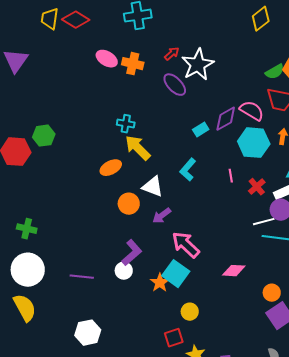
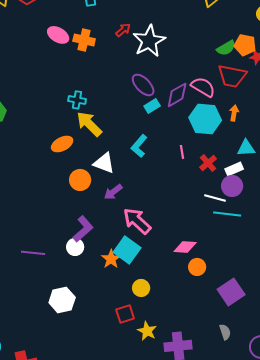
purple ellipse: (175, 85) -> (143, 85), moved
white line: (264, 222) -> (215, 198), turned 30
orange circle: (272, 293) -> (197, 267), moved
white hexagon: (88, 333) -> (62, 300), moved

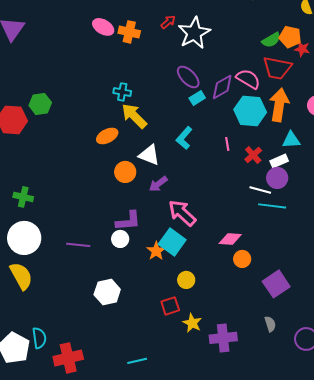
orange arrow: (234, 113) -> (279, 105), size x2.0
purple L-shape: (83, 229) -> (128, 221), turned 36

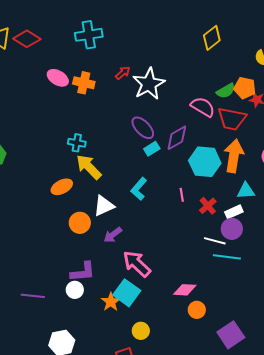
pink semicircle: (248, 79) -> (203, 107), moved
white triangle: (149, 155) -> (104, 206), turned -45

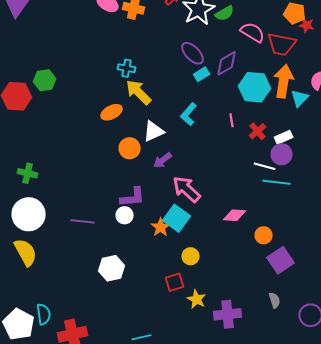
green semicircle: (226, 91) -> (225, 13), moved
cyan triangle: (246, 191) -> (300, 98), moved, turned -42
orange circle: (197, 310) -> (264, 235), moved

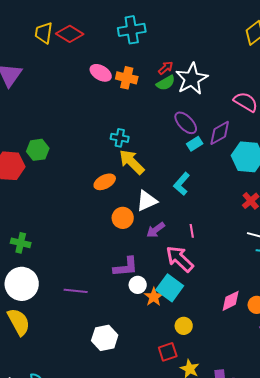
green semicircle: (225, 13) -> (166, 83), moved
pink line: (232, 120) -> (192, 231), moved
white circle: (125, 215) -> (138, 285), moved
pink diamond: (235, 215) -> (231, 301), moved, turned -30

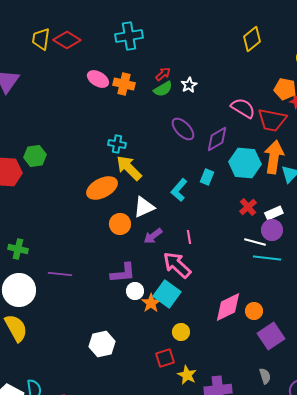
white star: (192, 79) -> (189, 85), size x0.5
cyan rectangle: (195, 144) -> (207, 177), moved, turned -35
orange ellipse: (105, 182) -> (102, 188), size x1.4
purple line: (76, 291) -> (60, 274), moved
pink diamond: (231, 301) -> (228, 307), size x1.4

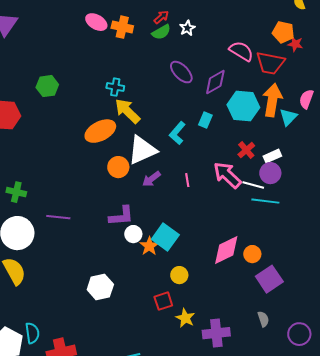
green hexagon: (35, 156) -> (47, 86), moved
white triangle: (144, 207) -> (142, 150), size x1.4
pink arrow: (177, 265) -> (227, 175), moved

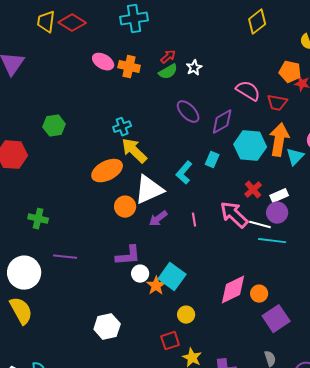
red trapezoid: (270, 63) -> (277, 103), size x0.7
cyan cross: (115, 87) -> (122, 127), turned -30
green cross: (16, 192) -> (38, 219), moved

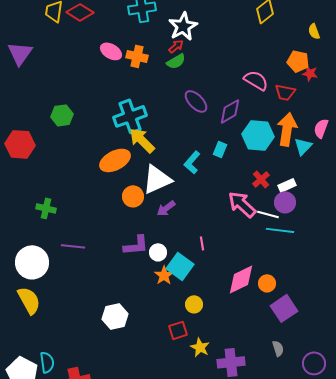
white star: (194, 68) -> (183, 26), moved, size x1.8
cyan cross: (122, 127) -> (130, 116), size x1.8
pink line: (194, 220) -> (202, 243), moved
white circle: (140, 274) -> (158, 252), moved

